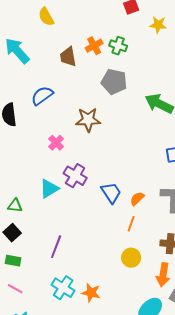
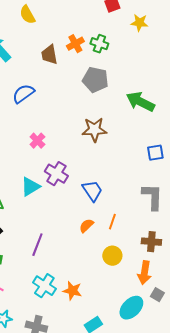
brown star: (88, 120) -> (94, 130), moved
orange semicircle: (137, 199) -> (86, 226), moved

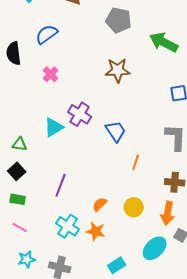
pink cross: (37, 141) -> (51, 74), moved
orange semicircle: (86, 226) -> (100, 204), moved
yellow circle: (112, 256) -> (134, 207), moved

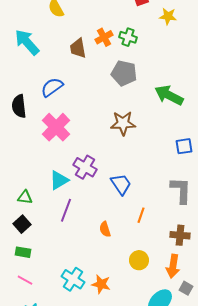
pink cross: (51, 74) -> (56, 127), size x1.8
purple line: (61, 185) -> (66, 210), moved
orange semicircle: (100, 204) -> (105, 229), moved, turned -63

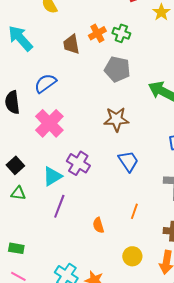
yellow star: (168, 16) -> (161, 12), turned 30
blue trapezoid: (121, 184) -> (128, 161), moved
black square: (22, 224) -> (15, 165), moved

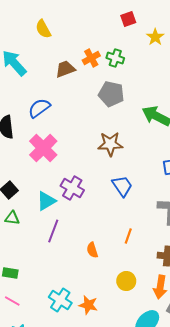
brown trapezoid: (71, 44) -> (65, 69), turned 80

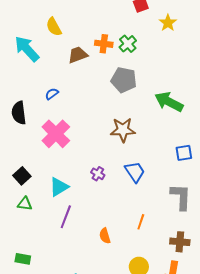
yellow semicircle: (43, 29) -> (54, 27), moved
orange cross: (91, 58) -> (104, 44), turned 36
green cross: (115, 58) -> (128, 44), turned 30
blue semicircle: (39, 108) -> (52, 94), size x0.6
purple cross: (72, 188) -> (98, 174), moved, size x0.6

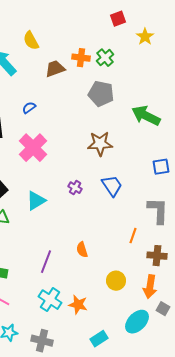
purple line: (66, 217) -> (46, 262), moved
orange line: (141, 222) -> (133, 236), moved

